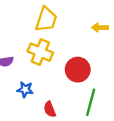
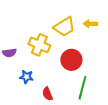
yellow trapezoid: (46, 19) -> (64, 27), moved, turned 40

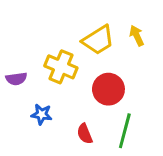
yellow arrow: (90, 24) -> (137, 36), turned 64
red semicircle: (47, 94) -> (85, 134), moved

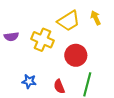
purple semicircle: (16, 79) -> (11, 37), moved
blue star: (42, 114) -> (29, 81), moved

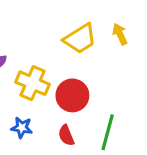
yellow cross: (43, 40) -> (33, 83), moved
red circle: (76, 55) -> (72, 95), moved

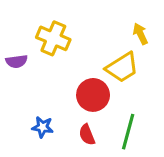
yellow trapezoid: (80, 39) -> (122, 67), moved
yellow cross: (33, 83) -> (53, 38), moved

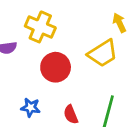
red circle: (93, 95) -> (56, 67), moved

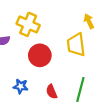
yellow trapezoid: (103, 53) -> (76, 45), turned 115

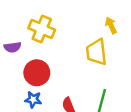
red circle: (40, 55) -> (37, 73), moved

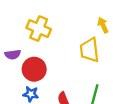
purple semicircle: (12, 47) -> (13, 55), moved

